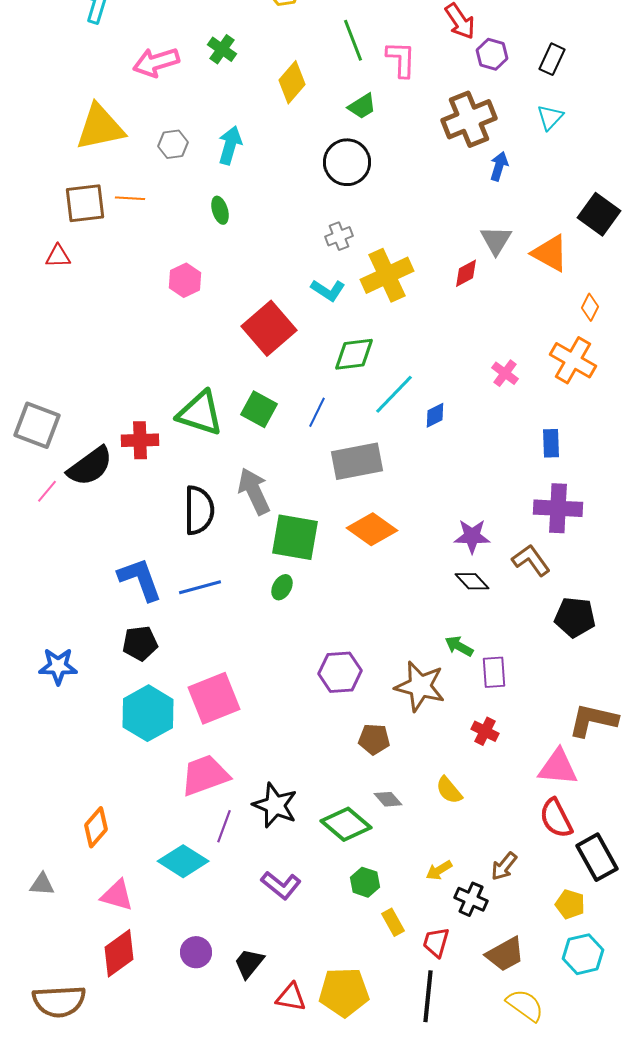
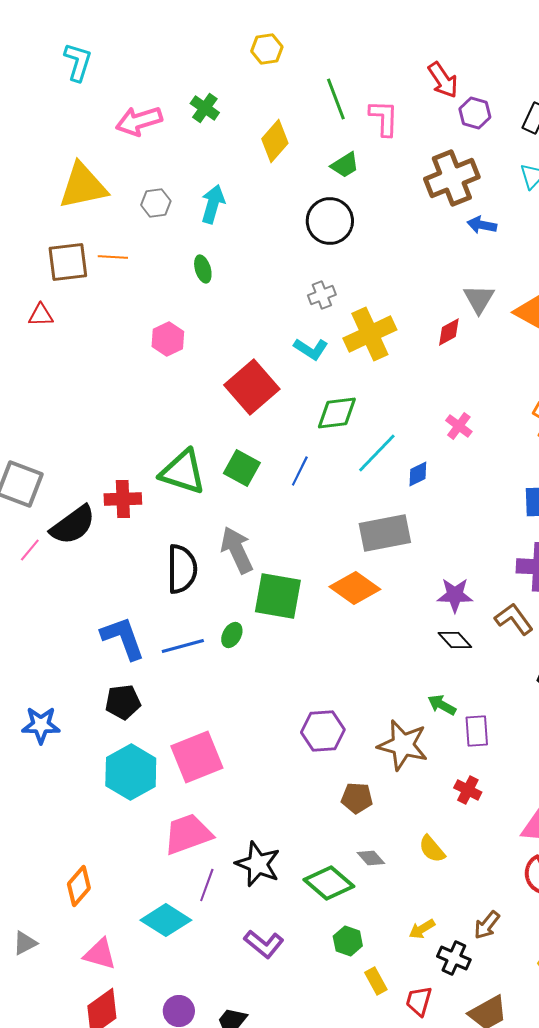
blue arrow: (499, 166) -> (482, 225), turned -96
pink cross: (505, 373) -> (459, 426), moved
gray rectangle: (357, 461) -> (385, 533), moved
green ellipse: (282, 587) -> (232, 635), moved
gray triangle: (42, 884) -> (25, 943), turned -32

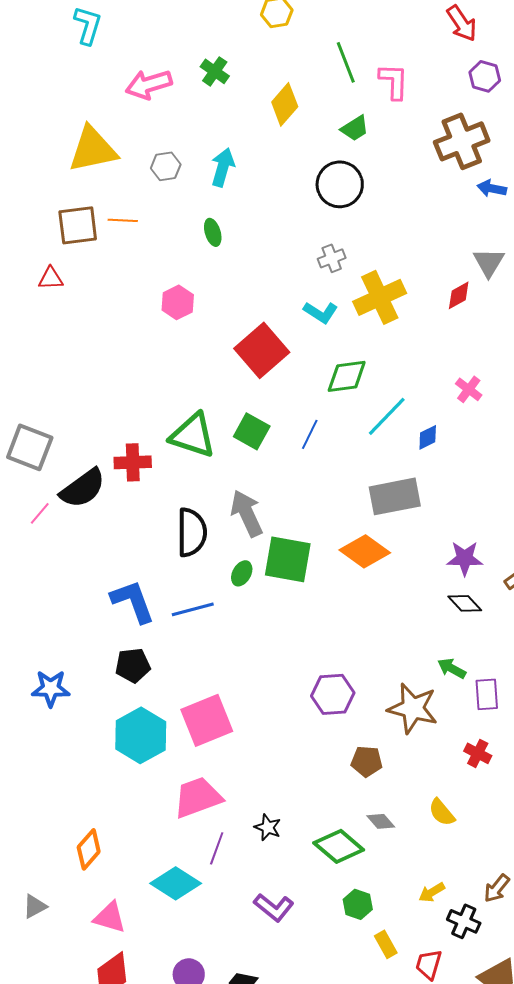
red arrow: (443, 80) -> (462, 23), moved
green ellipse: (232, 635) -> (242, 573), moved
black star: (258, 864) -> (268, 827), size x0.6

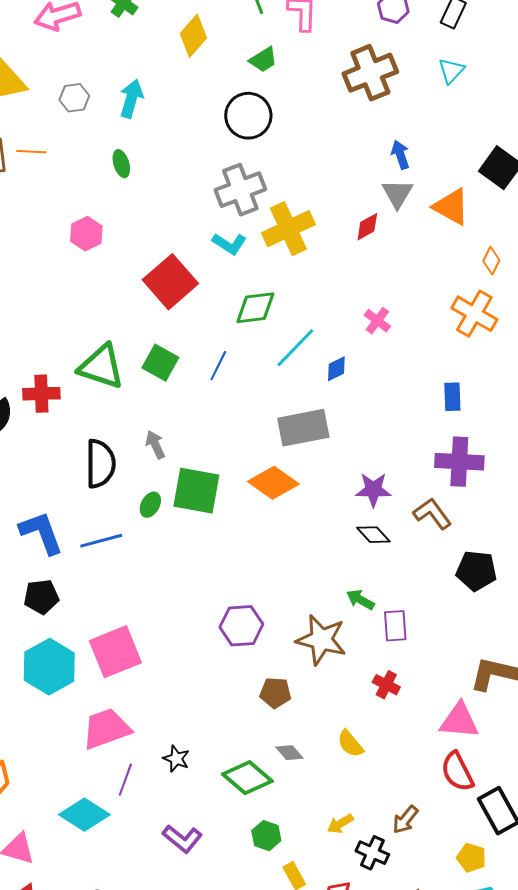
blue arrow: (492, 188) -> (400, 155), moved, turned 60
gray cross: (332, 258) -> (240, 190), size x1.8
gray arrow: (247, 513) -> (155, 445), size x0.6

